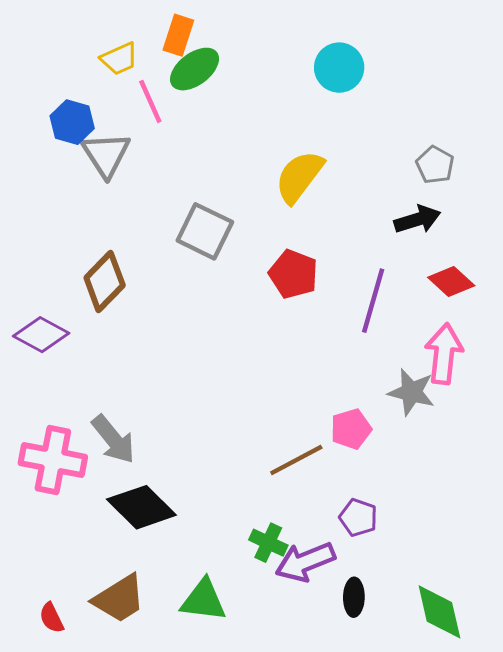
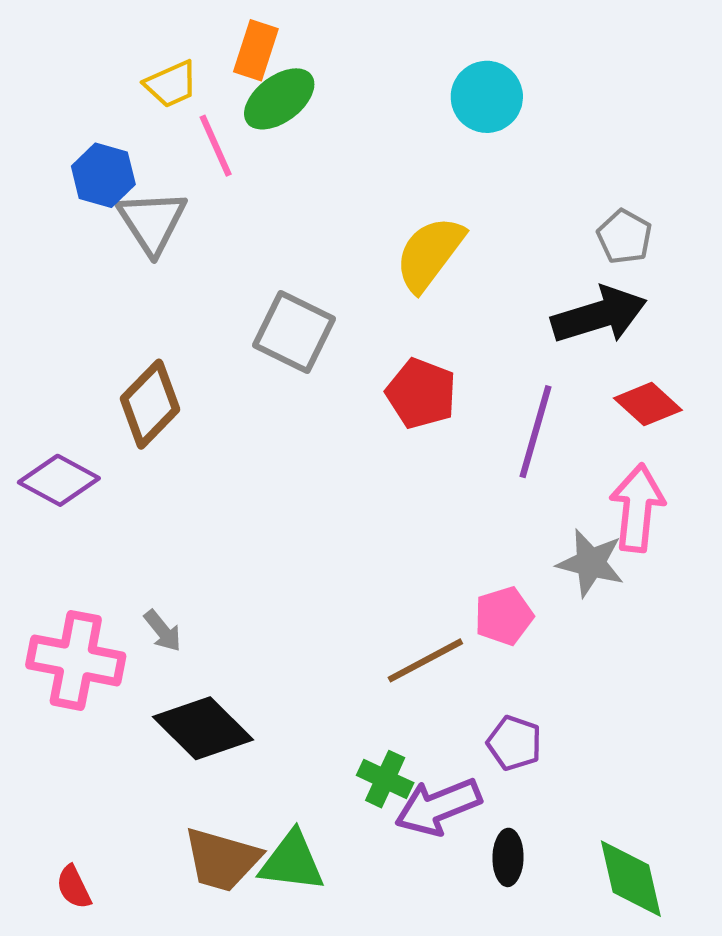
black arrow: (417, 220) -> (599, 315), size x1.4
gray arrow: (113, 439) -> (163, 631), size x0.6
brown trapezoid: (119, 599) -> (222, 860), moved, turned 48

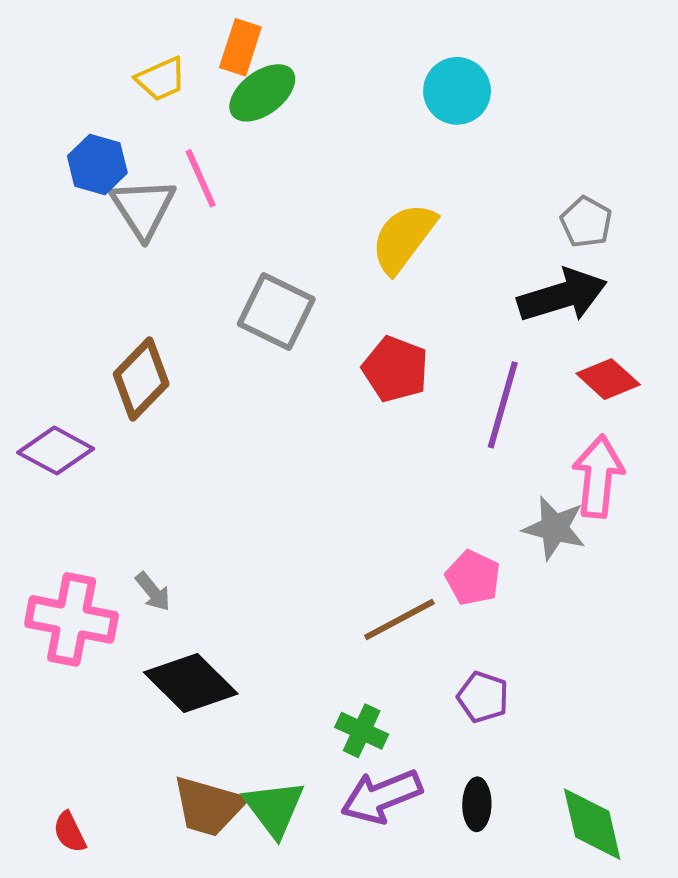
pink line: (216, 146) -> (201, 178), moved
pink pentagon: (504, 616) -> (473, 578), turned -30
purple arrow: (438, 807) -> (382, 796), moved
green triangle: (292, 862) -> (274, 808), turned 46

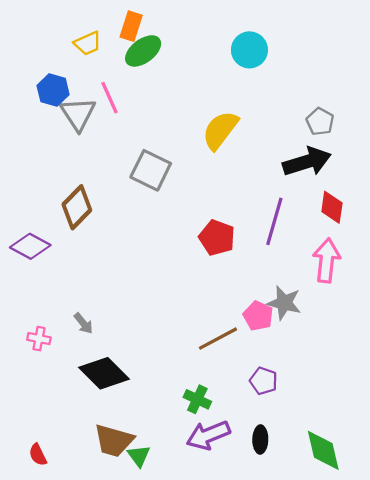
red pentagon: (395, 369) -> (217, 238), moved
red diamond: (608, 379) -> (332, 207), turned 56
gray star: (554, 528) -> (284, 303), moved
pink cross: (72, 619) -> (39, 339), size x0.5
green triangle: (274, 808) -> (139, 456), moved, size x0.7

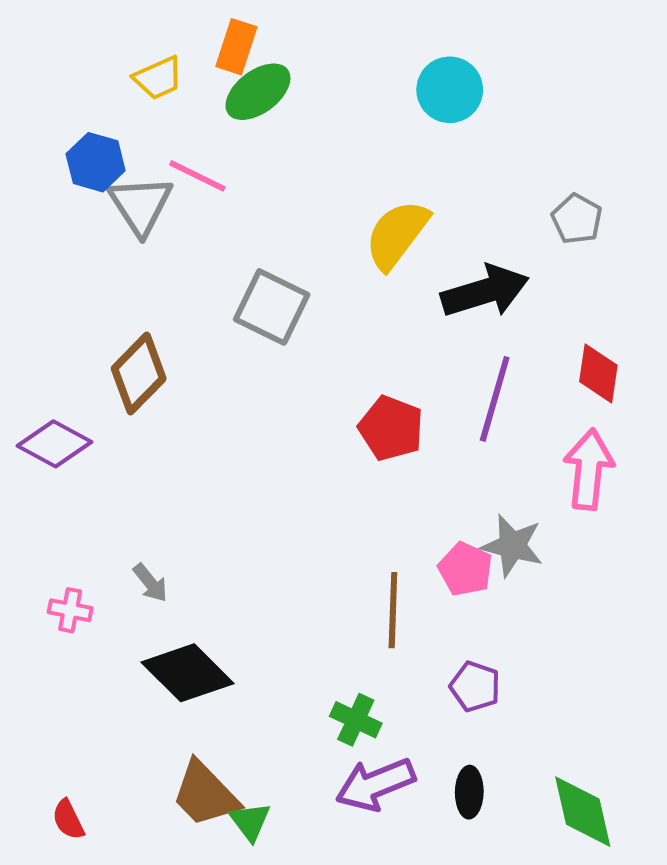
pink line: (109, 98) -> (197, 176), turned -40
black arrow: (307, 162) -> (485, 291), moved
brown line: (218, 339) -> (393, 610), turned -60
brown trapezoid: (114, 441) -> (205, 794), turned 30

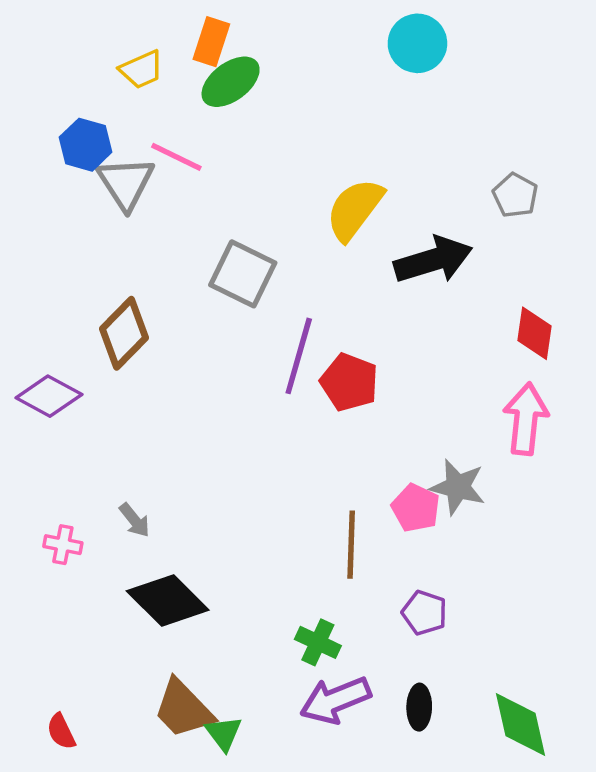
cyan circle: (450, 90) -> (417, 43), moved
purple line: (495, 399) -> (299, 356), moved

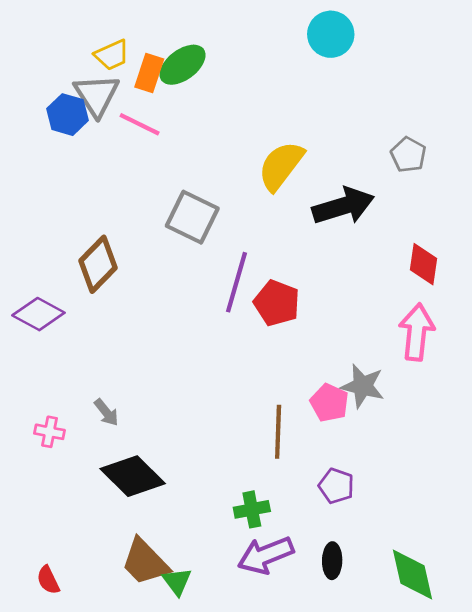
orange rectangle: (211, 42) -> (149, 73), moved
gray triangle: (126, 183) -> (97, 95), moved
green cross: (318, 642) -> (252, 509), turned -36

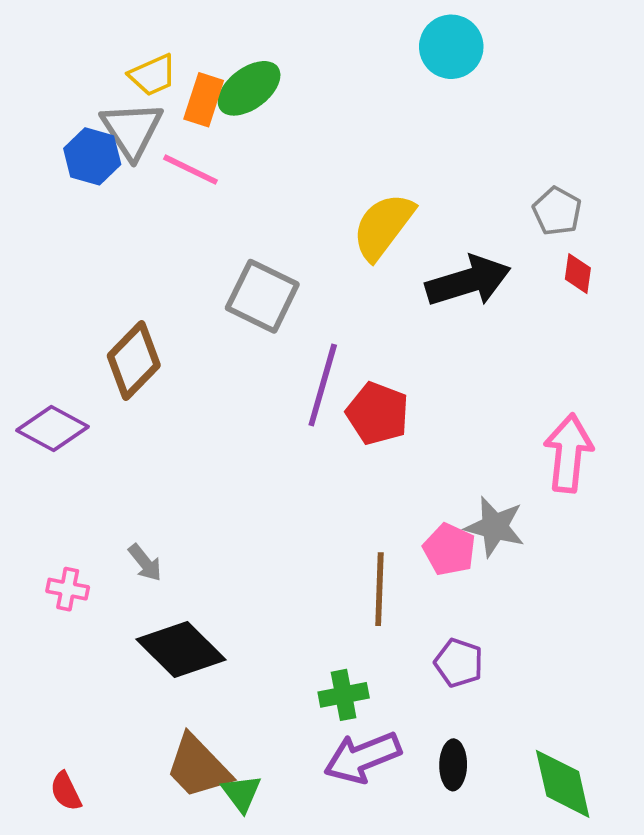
red diamond: (424, 264) -> (578, 274), moved, size x0.7

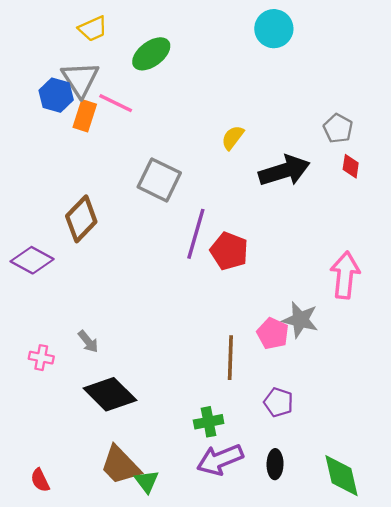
yellow trapezoid: (153, 75) -> (93, 29), moved
orange rectangle: (204, 100) -> (85, 116), moved
yellow semicircle: (383, 226) -> (233, 138), size x0.6

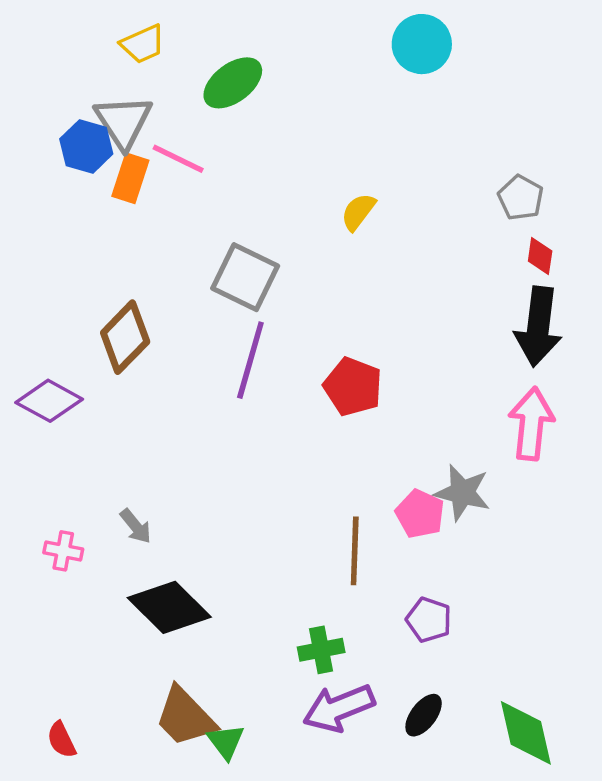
black arrow: (284, 171) -> (538, 327), moved, turned 114
purple line: (196, 234) -> (250, 360), moved
black ellipse: (275, 464) -> (424, 715), turned 36

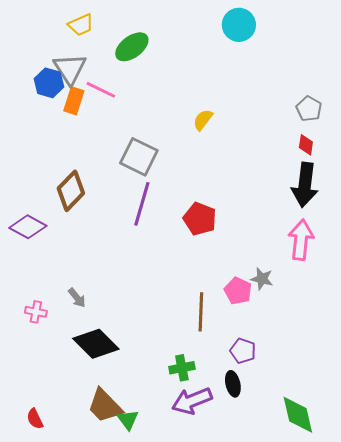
gray pentagon: (521, 198) -> (309, 109), moved
gray star: (462, 493) -> (262, 279), size x0.7
black ellipse: (424, 715) -> (233, 384), moved, turned -50

